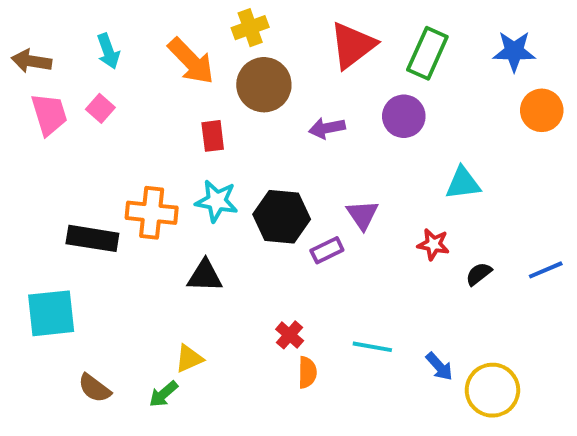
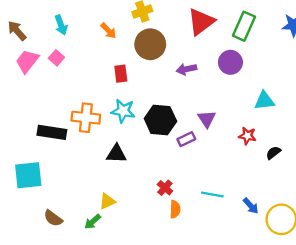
brown arrow: (31, 61) -> (17, 31), turned 40
orange arrow: (191, 61) -> (108, 31), size x0.6
pink trapezoid: (49, 114) -> (27, 61), turned -125

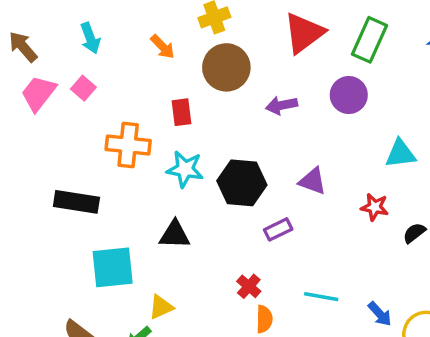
orange cross: (86, 118) -> (128, 145), moved
purple triangle: (207, 119) -> (313, 181), turned -36
purple rectangle: (186, 139) -> (278, 229), moved
cyan square: (28, 175) -> (113, 267), moved

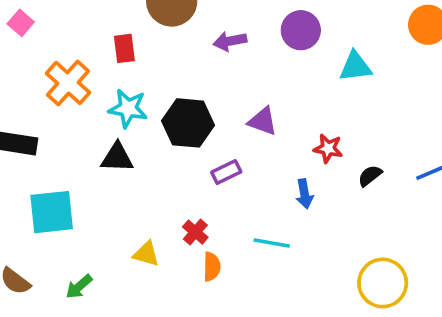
orange cross: (128, 145) -> (68, 83), turned 36
cyan triangle: (400, 154) -> (355, 67), moved
black triangle: (175, 235) -> (117, 157), moved
yellow triangle: (161, 307) -> (146, 254), moved, turned 40
blue arrow: (380, 314) -> (304, 194), moved, turned 32

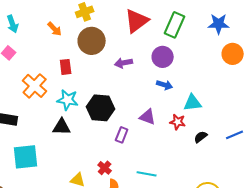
cyan triangle: (355, 67) -> (193, 103), moved
purple triangle: (263, 121) -> (148, 117), moved
purple rectangle: (226, 172) -> (122, 135), turned -42
blue arrow: (304, 194) -> (165, 85), moved, turned -63

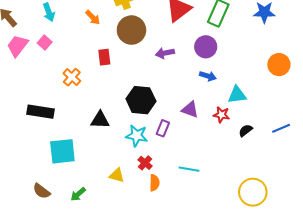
orange circle: (233, 54) -> (279, 65), moved
orange cross: (35, 86) -> (72, 77), size x0.7
cyan star: (68, 100) -> (137, 136), moved

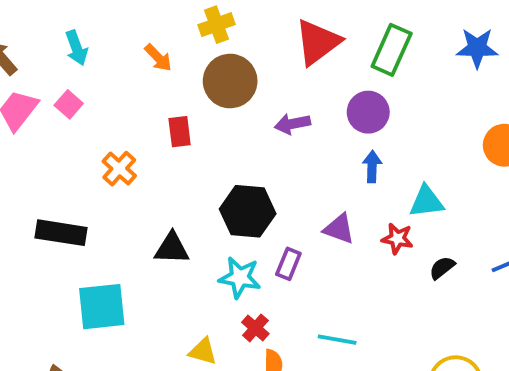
blue arrow: (208, 76) -> (372, 167), turned -105

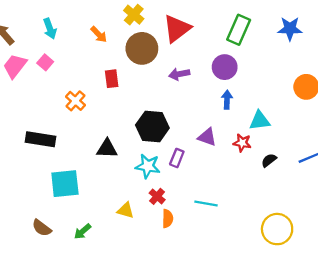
yellow cross: (217, 25) -> (134, 15), turned -30
red triangle: (318, 42) -> (177, 29), moved

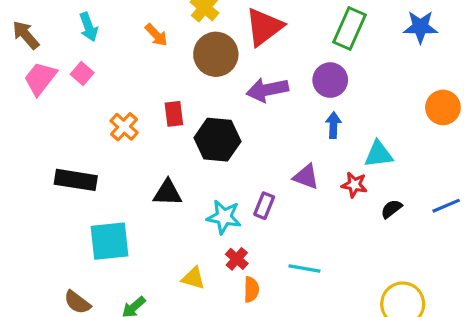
purple arrow: (179, 74) -> (267, 90), size x1.4
red rectangle: (112, 79) -> (174, 114), moved
black hexagon: (152, 126) -> (217, 140), moved

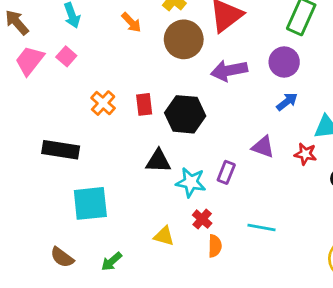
red rectangle: (174, 114) -> (144, 104), moved
blue arrow: (333, 125) -> (287, 102), turned 50
black triangle: (168, 193) -> (158, 161), moved

